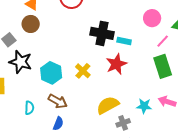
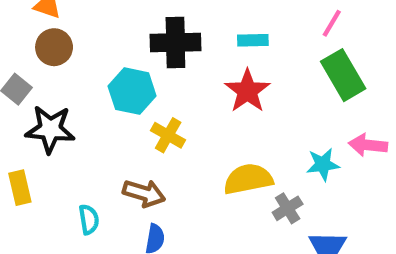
black cross: (102, 33) -> (175, 42), moved
yellow cross: (83, 71) -> (168, 135), moved
cyan hexagon: (51, 73) -> (132, 91), moved
yellow semicircle: (108, 105) -> (248, 179), turned 30

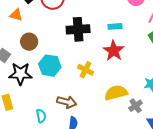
brown circle: (54, 47) -> (29, 42), moved
cyan hexagon: (132, 91) -> (50, 66), moved
yellow cross: (168, 135) -> (85, 70), moved

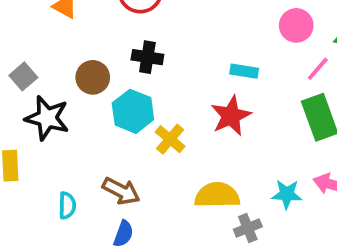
black cross: (78, 29) -> (147, 57), moved, size x0.7
brown circle: (29, 42) -> (93, 77), moved
cyan hexagon: (50, 66) -> (133, 111), moved

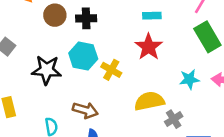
brown circle: (93, 77) -> (55, 15), moved
black star: (47, 118) -> (47, 70), moved
cyan star: (287, 194) -> (189, 79), moved

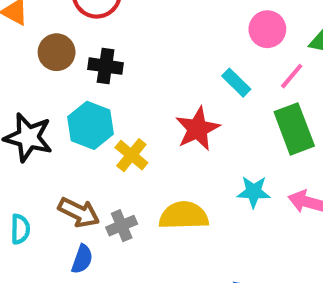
cyan rectangle: (152, 16) -> (236, 83), moved, turned 36
gray cross: (174, 119) -> (122, 226), moved

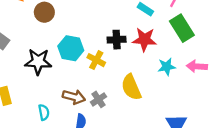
black cross: (106, 66) -> (117, 40), moved
red star: (197, 129) -> (144, 39), moved, turned -30
yellow semicircle: (184, 216) -> (131, 87), turned -100

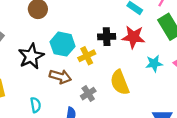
yellow cross: (96, 60) -> (87, 56), turned 35
black star: (38, 62) -> (31, 56), turned -30
brown arrow: (74, 97) -> (60, 77), moved

